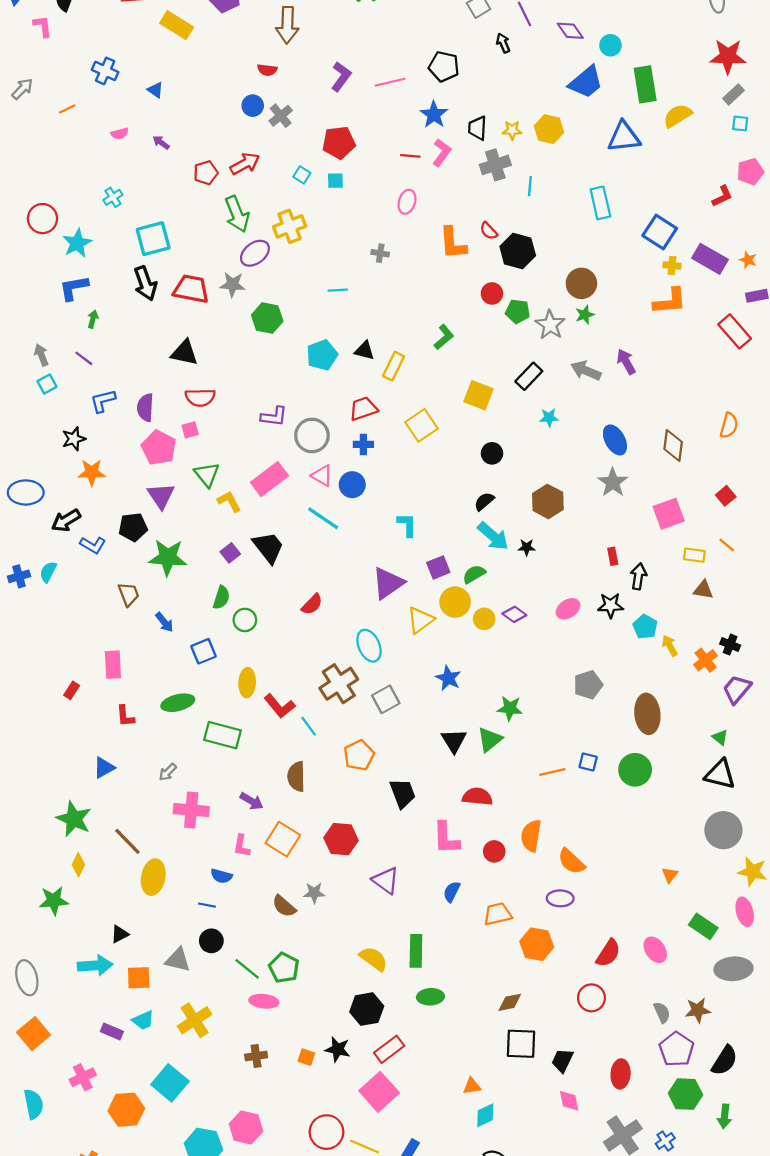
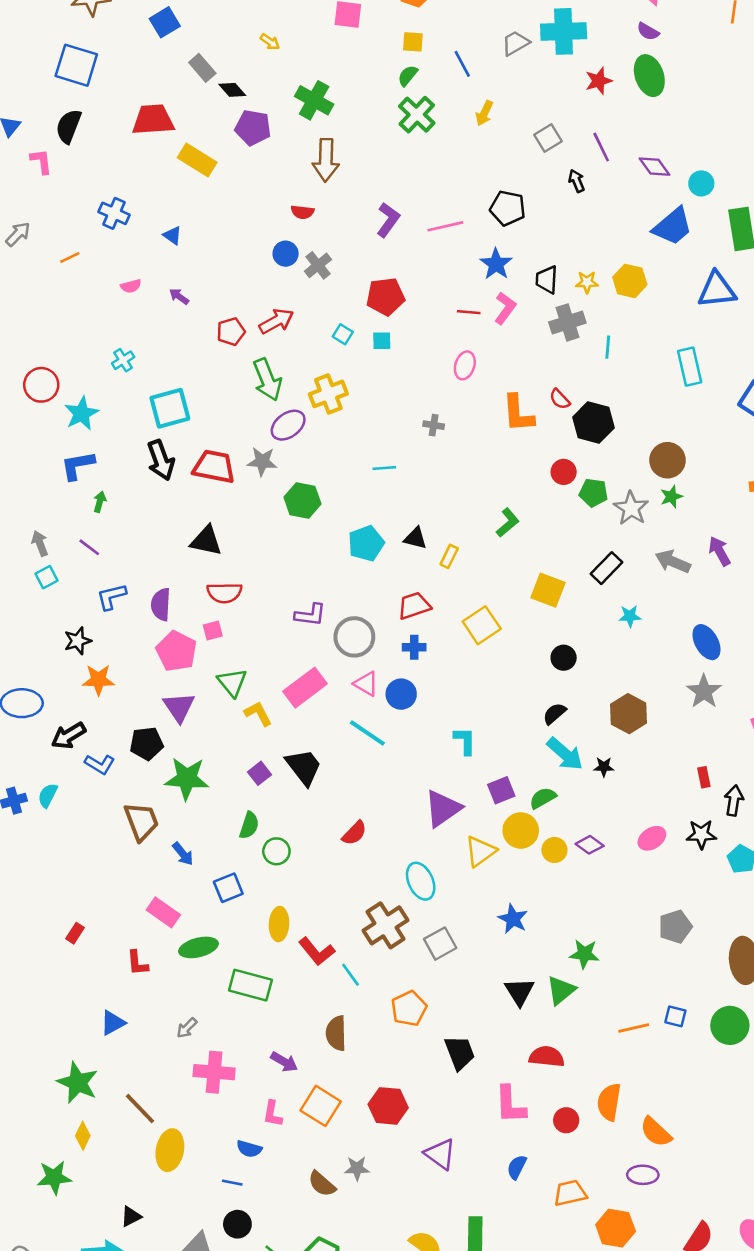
yellow rectangle: (394, 366) -> (449, 556), size x0.7
brown trapezoid: (129, 594) -> (141, 821), size x1.4
pink rectangle: (113, 665) -> (163, 912), moved, turned -52

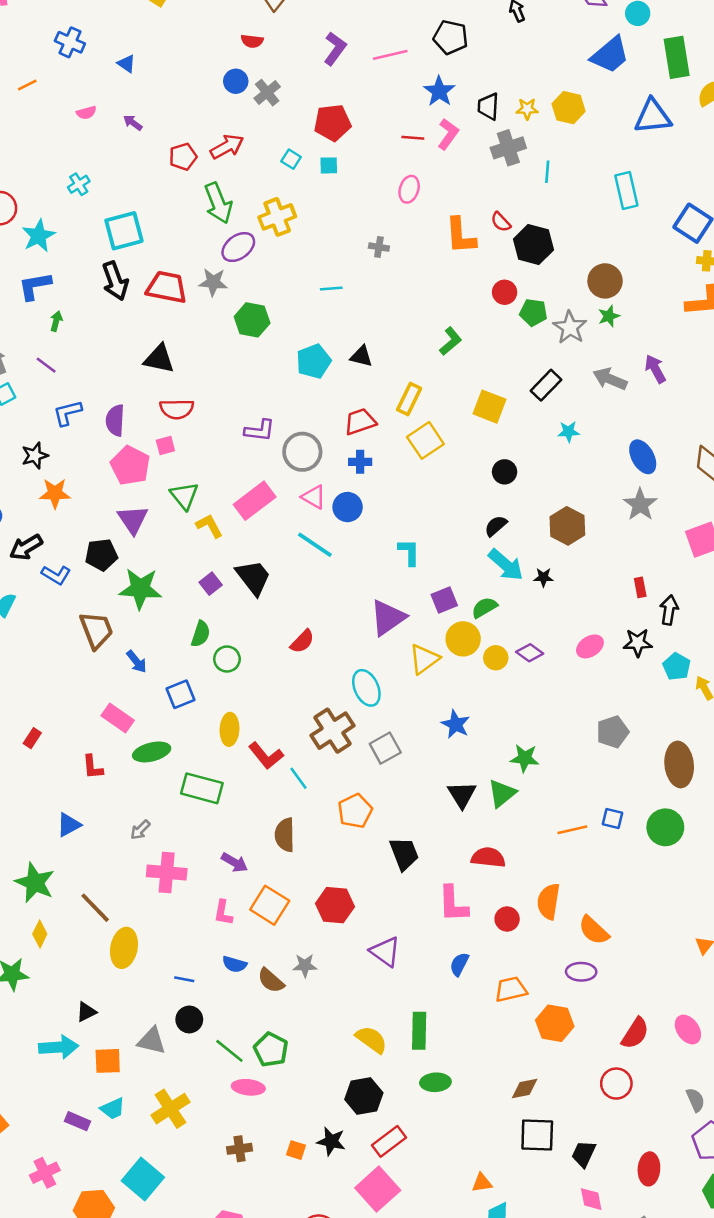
yellow rectangle: (449, 556) -> (409, 399), moved, size x1.4
blue semicircle: (249, 1149) -> (235, 964), moved

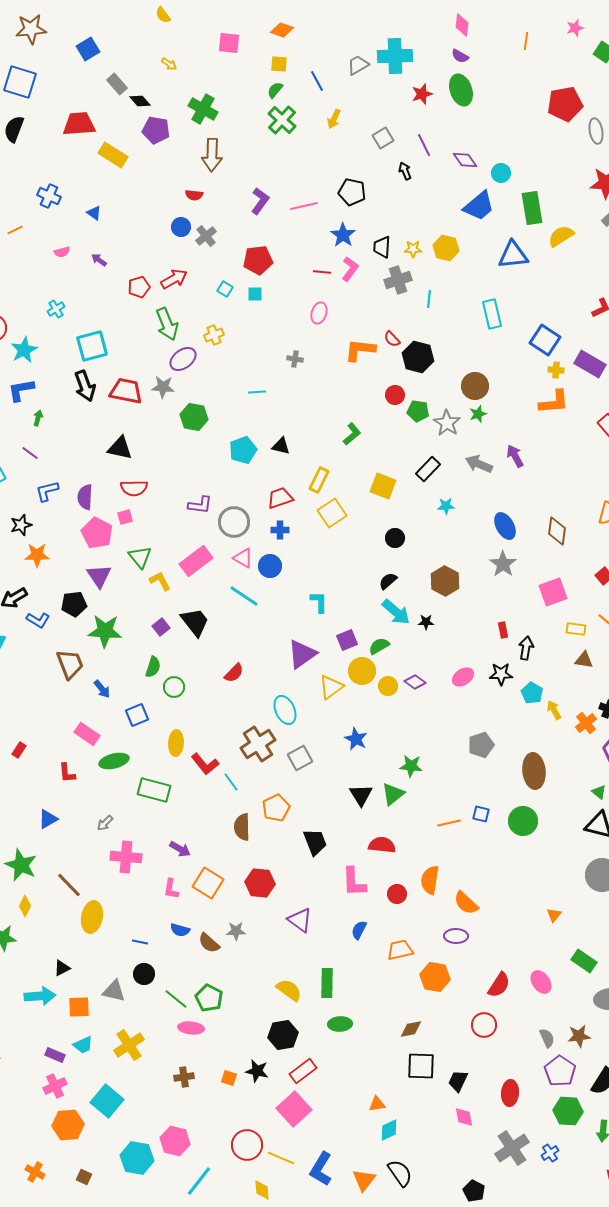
yellow cross: (277, 217) -> (214, 335), size x0.7
orange L-shape: (461, 236) -> (360, 350), turned 100
brown semicircle: (285, 835) -> (242, 827), moved
pink cross: (45, 1173) -> (55, 1086), moved

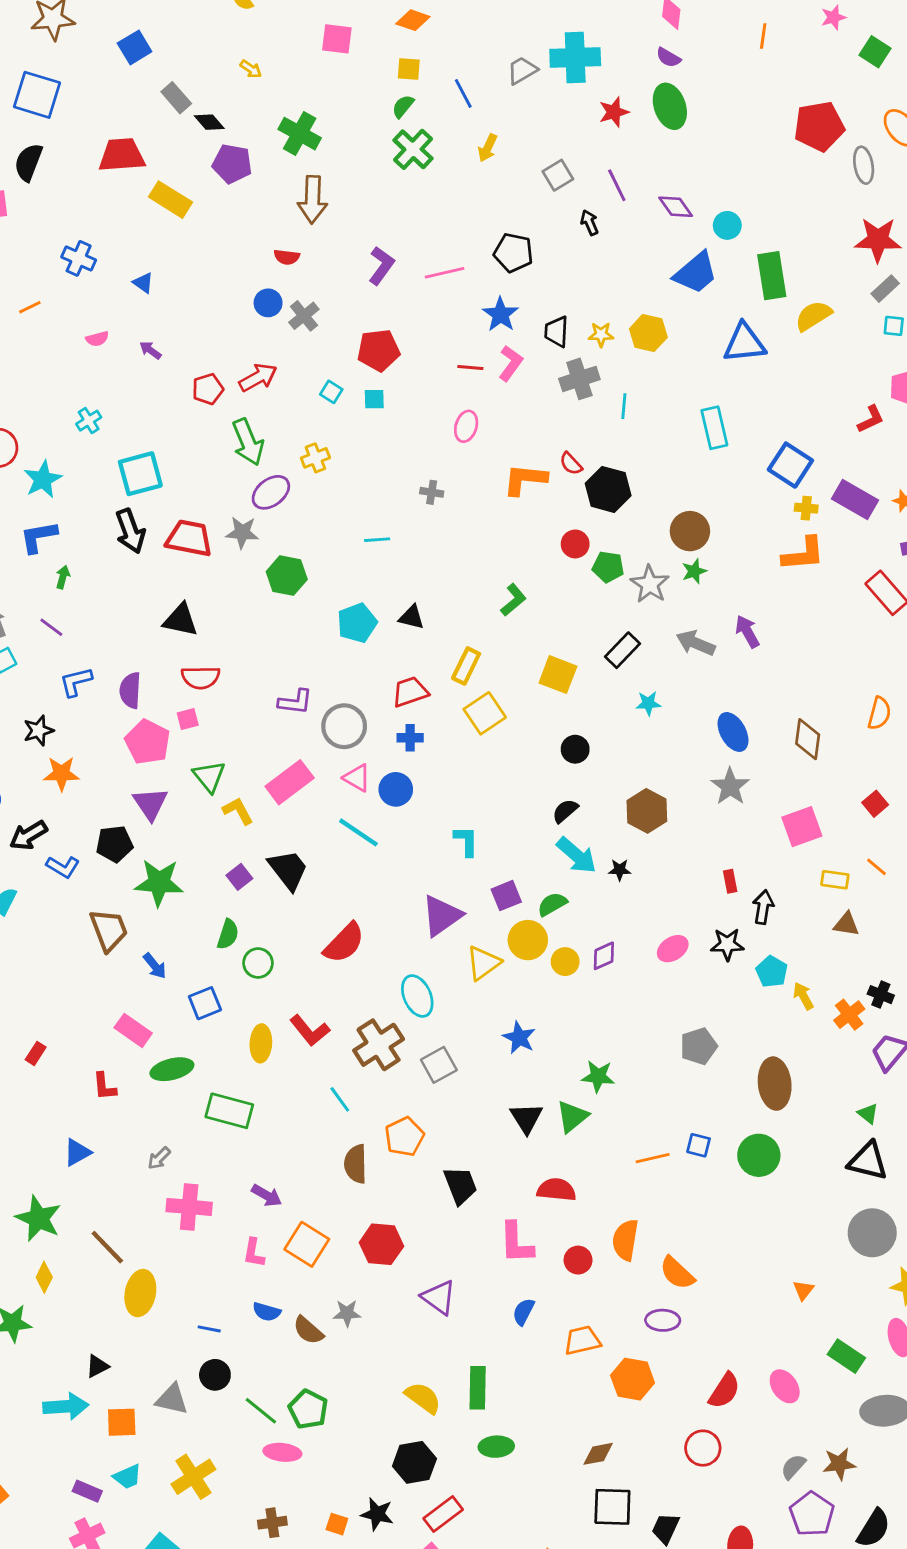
red semicircle: (234, 673) -> (344, 943), size x1.5
purple diamond: (415, 682) -> (604, 956), turned -60
red L-shape: (205, 764) -> (310, 1030), moved
gray semicircle: (547, 1038) -> (793, 1467), turned -114

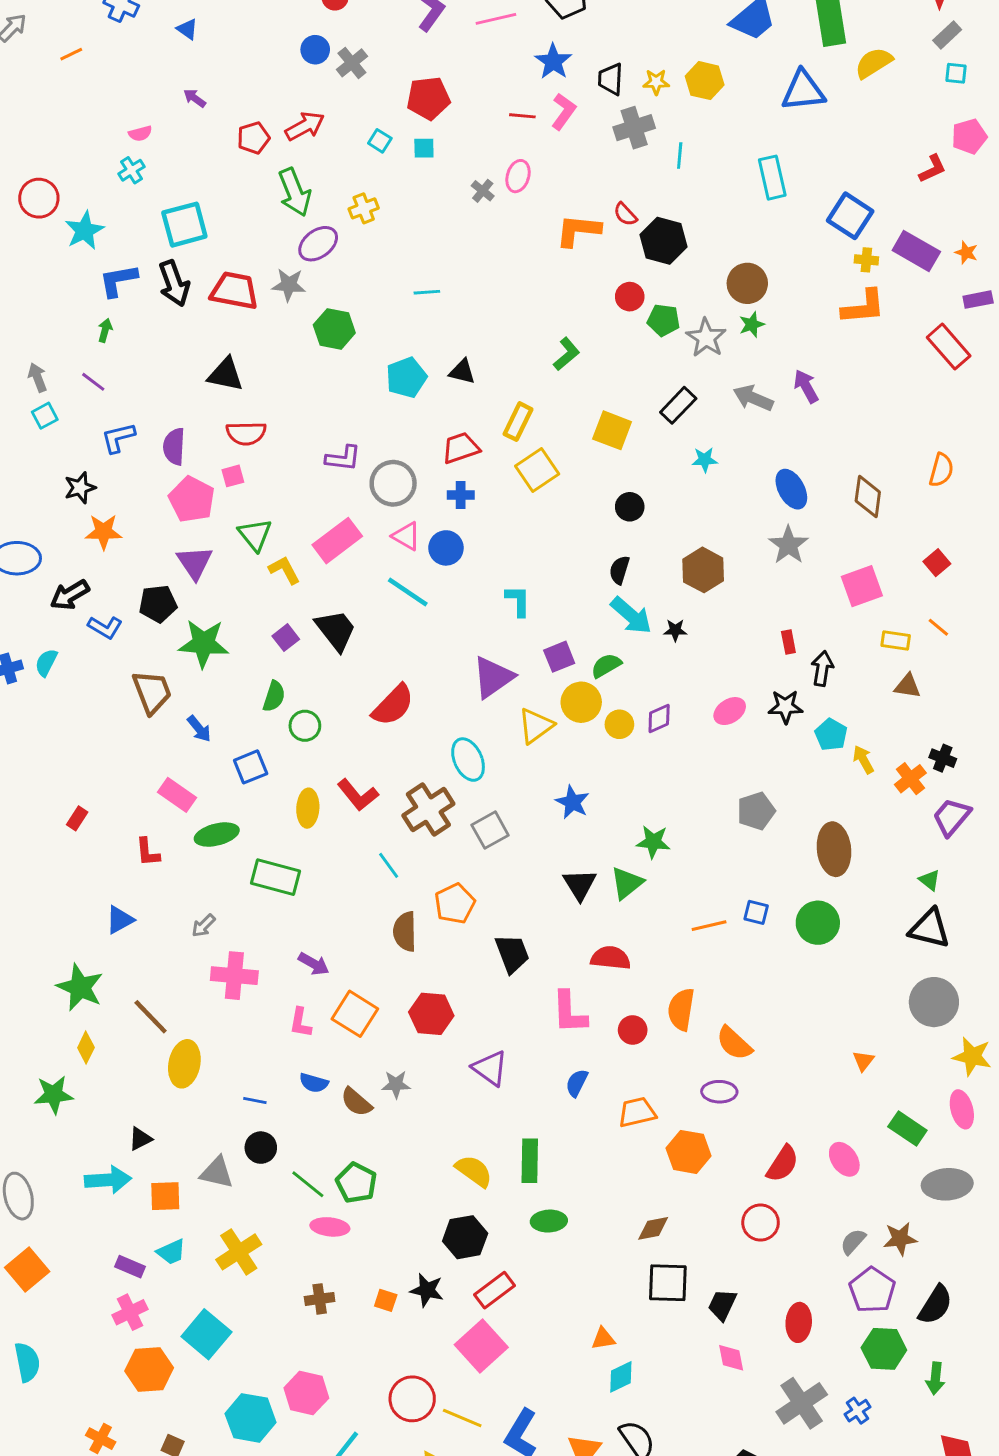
pink semicircle: (97, 339) -> (140, 133), moved
gray cross: (432, 492) -> (483, 191), moved, turned 30
blue L-shape: (38, 537) -> (118, 280), moved
black semicircle: (565, 811) -> (619, 570), turned -32

